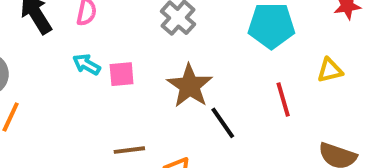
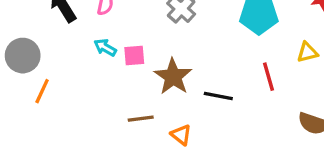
brown star: (190, 86) -> (173, 77), moved
black line: (223, 123) -> (218, 96), turned -44

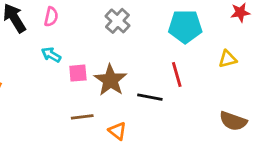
pink square: (134, 56) -> (78, 73), moved
red line: (268, 77) -> (177, 75), moved

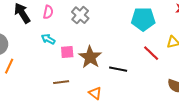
gray cross: (117, 21) -> (80, 15), moved
red line: (177, 75) -> (151, 53), moved, turned -30
brown line: (82, 117) -> (61, 82), moved

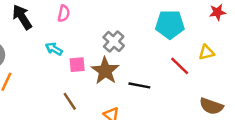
pink semicircle: (48, 12) -> (64, 13), moved
gray cross: (80, 15) -> (114, 42), moved
brown line: (61, 82) -> (70, 101), turned 63

